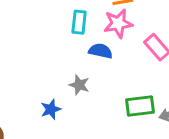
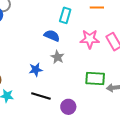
pink star: (118, 23) -> (90, 39), moved
blue semicircle: (101, 51) -> (52, 36), moved

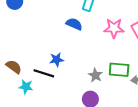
gray star: (57, 57) -> (95, 75), moved
black line: (41, 96) -> (44, 73), moved

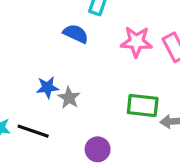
black line: (44, 73) -> (33, 131), moved
gray star: (95, 75) -> (69, 98), moved

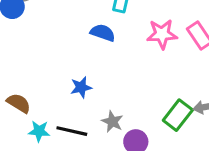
gray star: (69, 98) -> (112, 122), moved
green rectangle: (143, 105) -> (178, 115), moved, turned -52

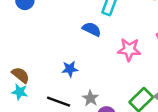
pink star: (162, 34) -> (129, 50), moved
cyan star: (39, 131) -> (20, 92), moved

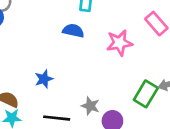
blue star: (70, 69) -> (44, 79), moved

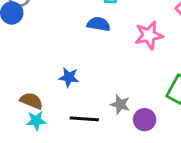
blue star: (44, 79) -> (69, 77), turned 30

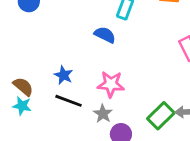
pink star: (149, 35) -> (111, 84), moved
black line: (84, 119) -> (68, 101), moved

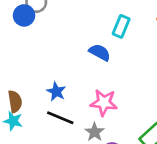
brown semicircle: (23, 87) -> (15, 102), turned 40

